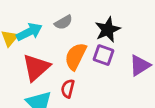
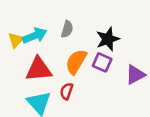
gray semicircle: (63, 22) -> (67, 29), turned -49
red triangle: (36, 67) -> (39, 69), turned 32

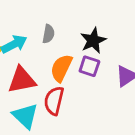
red semicircle: (67, 91) -> (54, 101), size x1.5

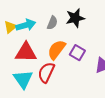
black star: (93, 40) -> (75, 18), moved

